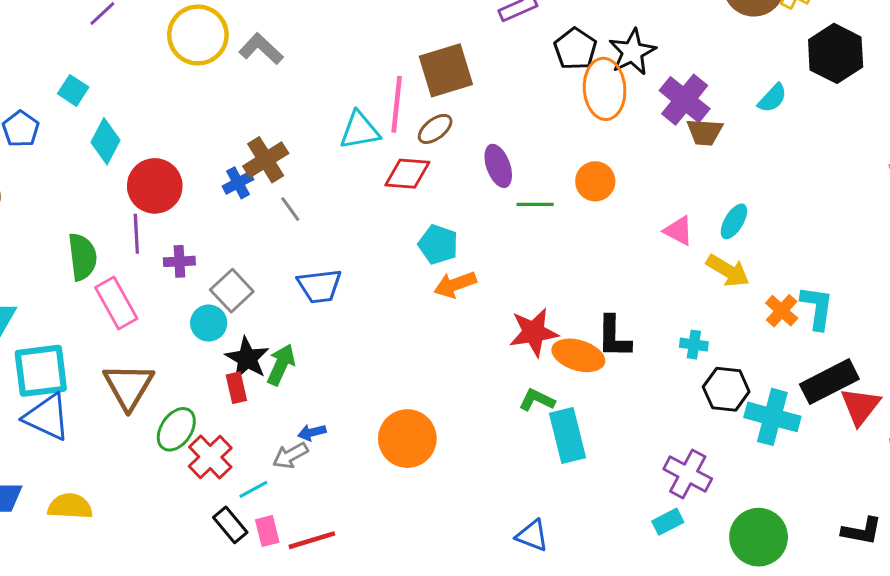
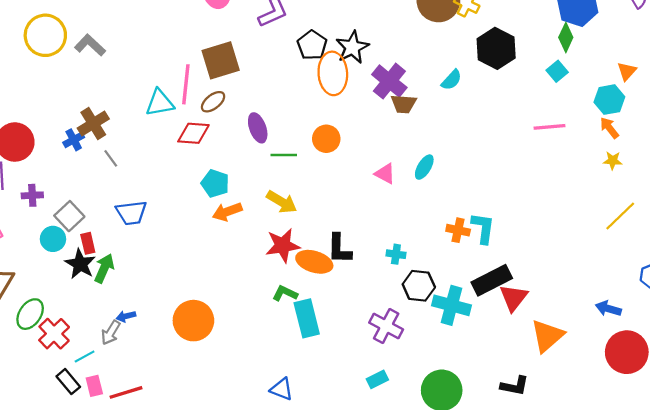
yellow arrow: (728, 271) -> (282, 202), moved
orange cross: (782, 311) -> (458, 230), turned -30
red rectangle: (236, 388) -> (88, 243), moved
gray arrow: (290, 455) -> (111, 333), turned -30
purple cross: (688, 474) -> (386, 326), moved

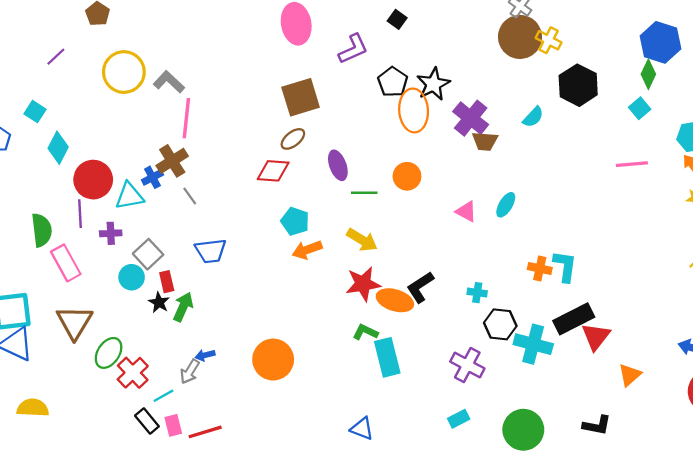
pink line: (186, 84) -> (186, 118), moved
cyan triangle: (160, 103) -> (129, 196), moved
black L-shape: (339, 249) -> (420, 287), turned 56
black star: (80, 264) -> (159, 302), size x0.7
orange triangle: (547, 336) -> (630, 375), size x0.7

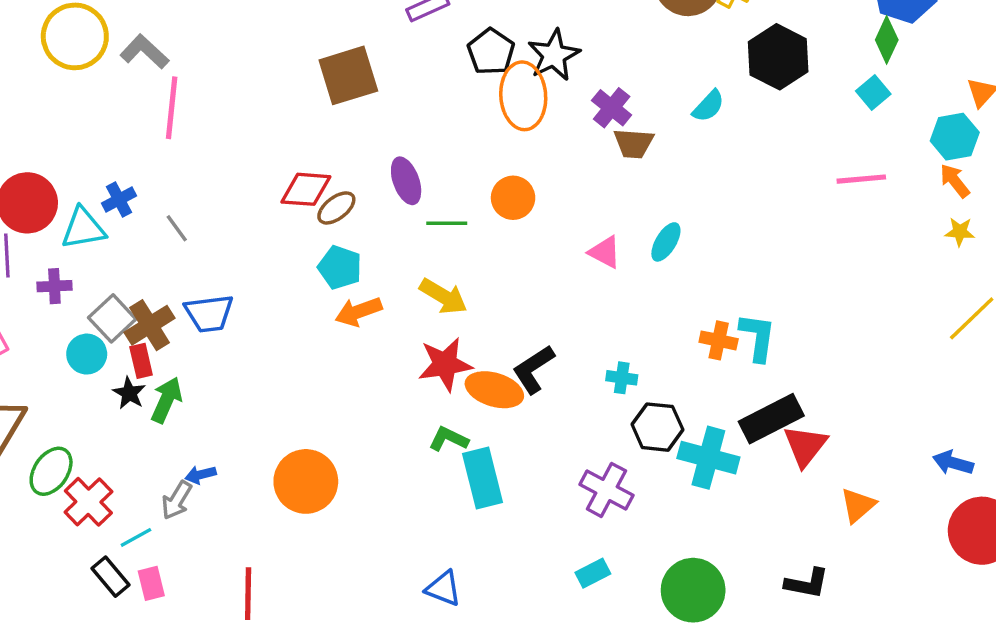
purple cross: (471, 118) -> (612, 108), size x0.7
brown ellipse: (293, 139) -> (336, 208), moved
brown cross: (172, 161) -> (150, 325), moved
red line: (205, 432) -> (248, 594), moved, turned -72

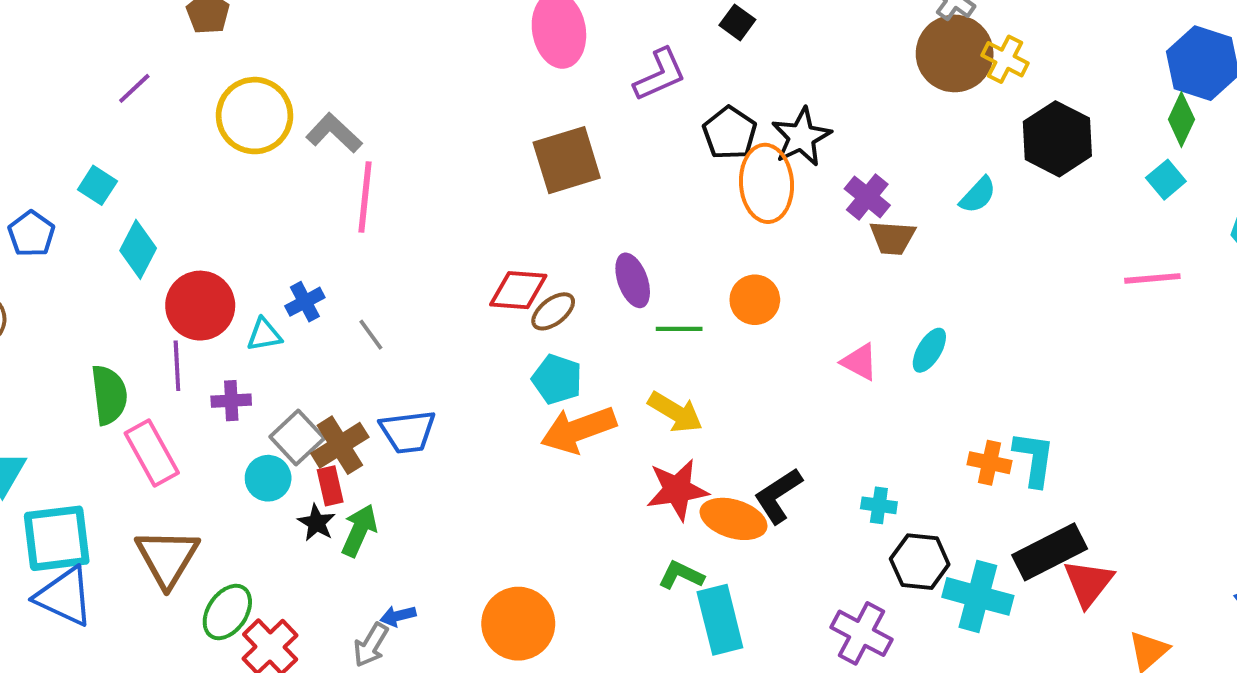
cyan triangle: (83, 228) -> (264, 335), size x0.7
orange arrow: (358, 312) -> (578, 430), size x1.4

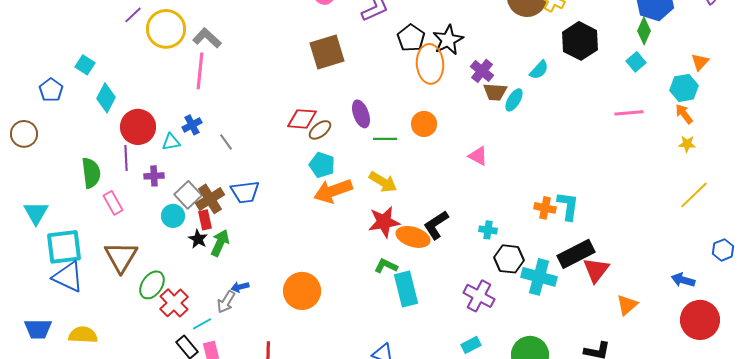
purple line: (134, 88) -> (133, 15), moved
pink line: (365, 197) -> (200, 71), moved
cyan ellipse: (929, 350) -> (514, 100), moved
pink rectangle: (152, 453) -> (113, 203), size x0.7

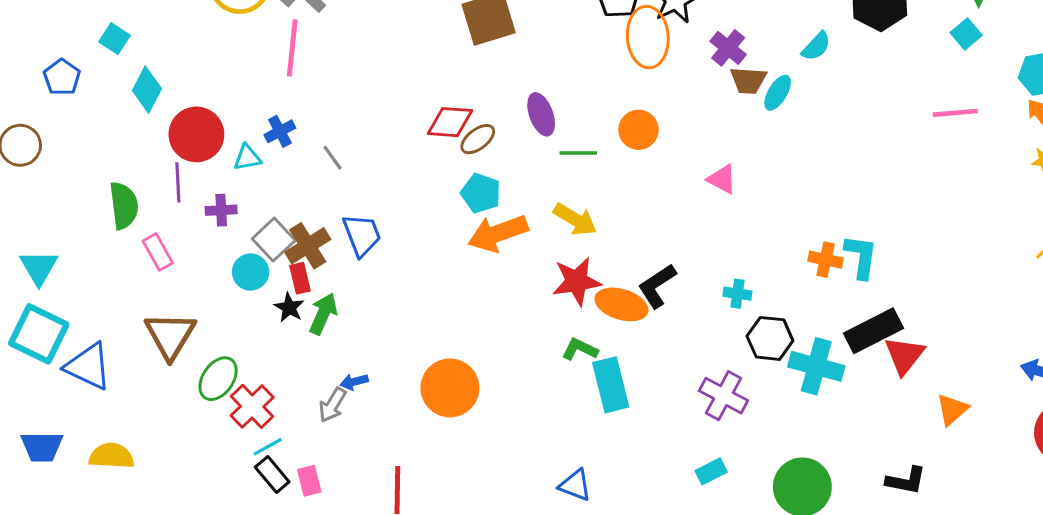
blue trapezoid: (245, 192) -> (362, 235), turned -104
cyan square: (64, 247) -> (39, 334), moved, turned 33
cyan line: (202, 324) -> (268, 447), moved

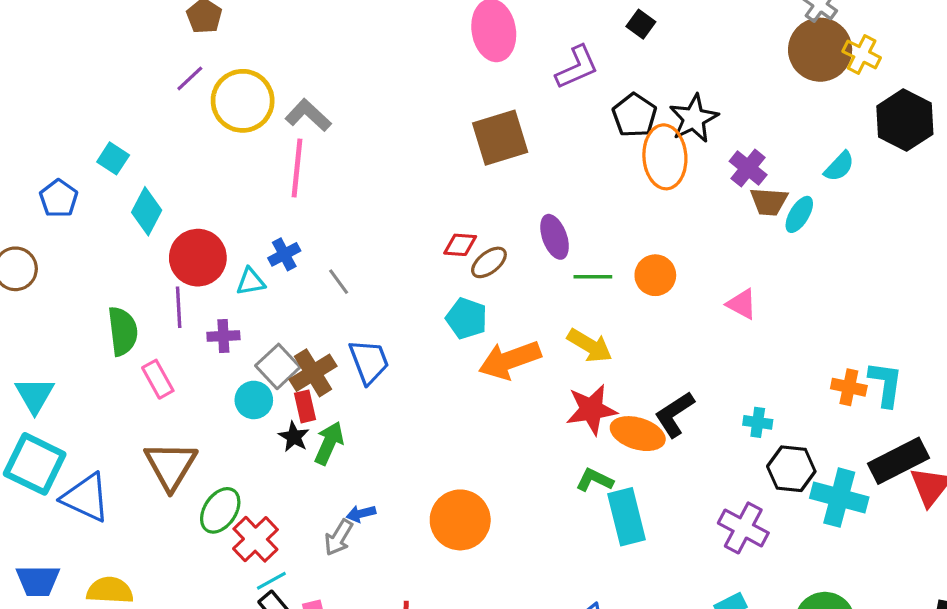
red diamond: (450, 122) -> (460, 245), size x0.7
orange circle: (638, 130) -> (655, 275), moved
cyan pentagon: (481, 193) -> (467, 318), moved

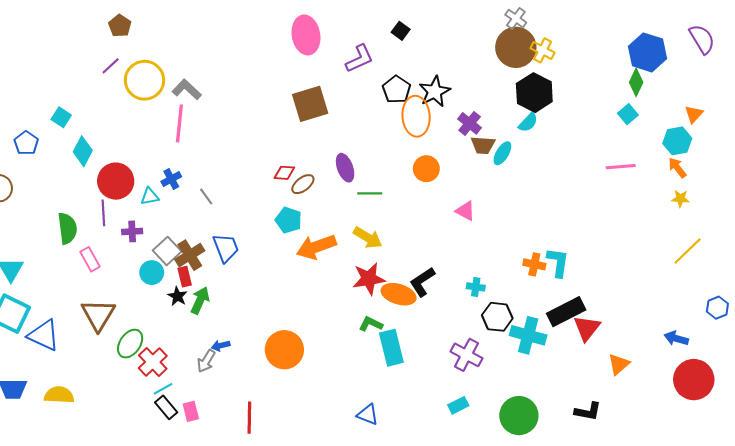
black hexagon: (905, 120) -> (534, 93), moved
orange circle: (655, 275) -> (426, 169), moved

